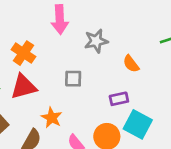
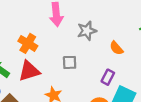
purple rectangle: (119, 99) -> (108, 77), turned -48

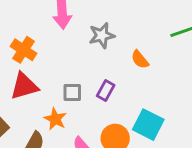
gray square: (70, 62) -> (72, 93), moved
purple rectangle: (108, 77) -> (106, 91), moved

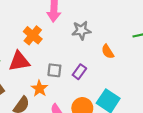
orange cross: (24, 50) -> (33, 35), moved

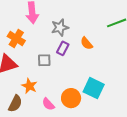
gray square: (54, 70) -> (44, 60), moved
purple rectangle: (79, 72) -> (63, 48), moved

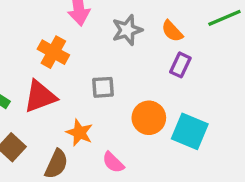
orange semicircle: (87, 43) -> (172, 31), moved
purple rectangle: (63, 48) -> (180, 65), moved
orange circle: (71, 98) -> (149, 118), moved

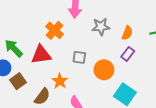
orange semicircle: (172, 31) -> (127, 33), turned -128
orange circle: (149, 118) -> (104, 70), moved

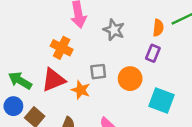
gray star: (101, 27) -> (114, 30), turned -30
orange semicircle: (127, 33) -> (158, 28), moved
orange star: (60, 81) -> (81, 90), moved

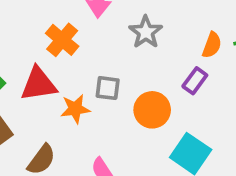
orange star: (81, 90) -> (75, 109), turned 30

